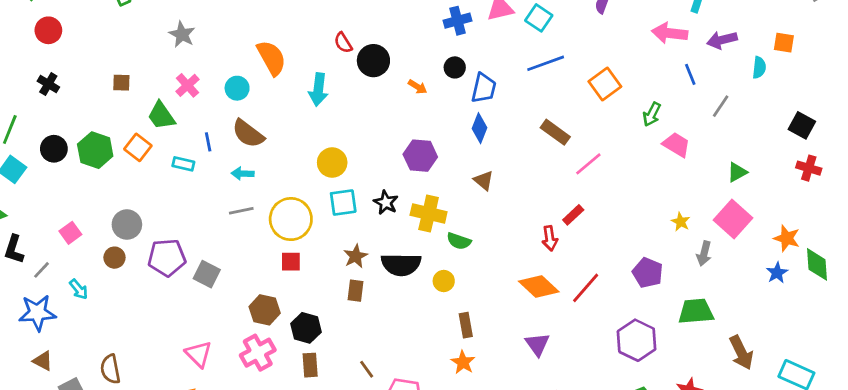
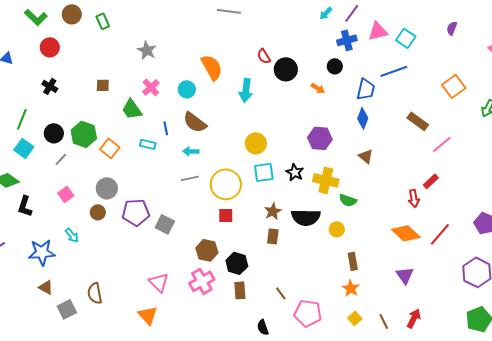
blue line: (546, 63) -> (394, 71), moved
black circle: (455, 67) -> (335, 66), moved
orange square: (138, 147) -> (110, 148), moved
gray line: (41, 270) -> (61, 159), moved

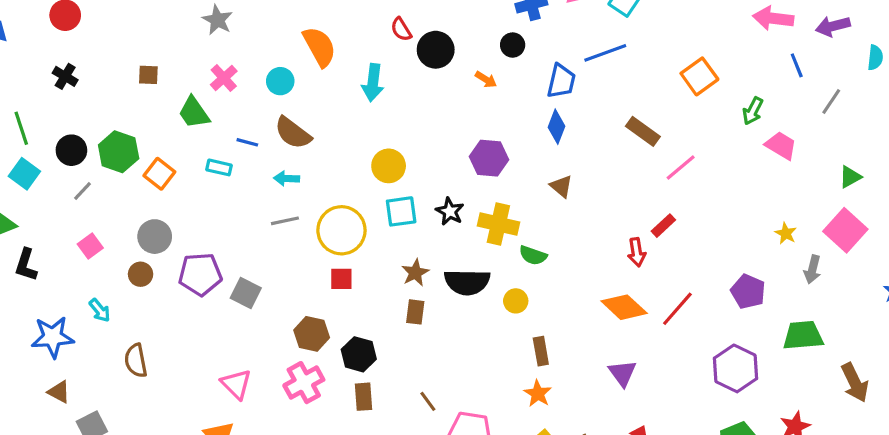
green line: (22, 119) -> (21, 128), turned -40
blue line: (166, 128) -> (247, 142), turned -64
brown semicircle: (95, 293) -> (136, 361), moved

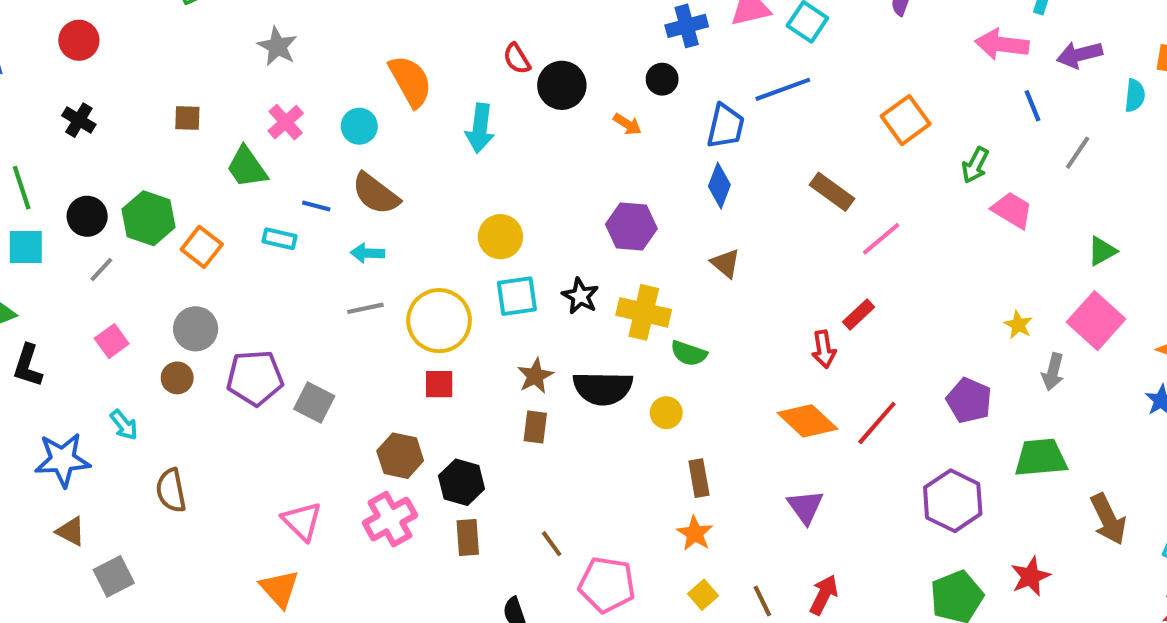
cyan square: (24, 174) -> (26, 247), turned -36

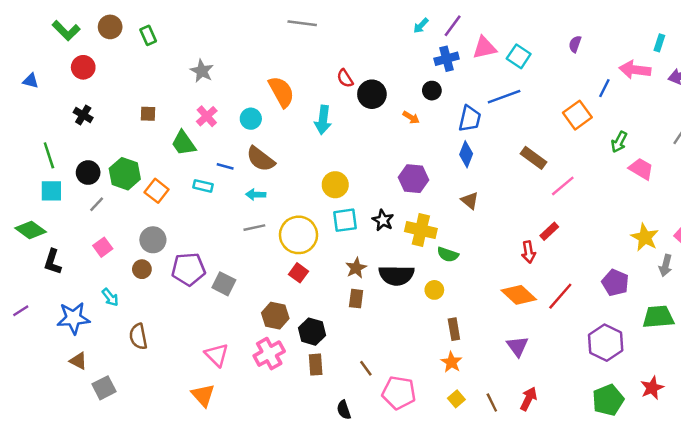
blue line: (1032, 106) -> (604, 88), moved, turned 48
yellow star: (1018, 325) -> (645, 237), size x1.6
red square: (439, 384) -> (299, 273), turned 36

